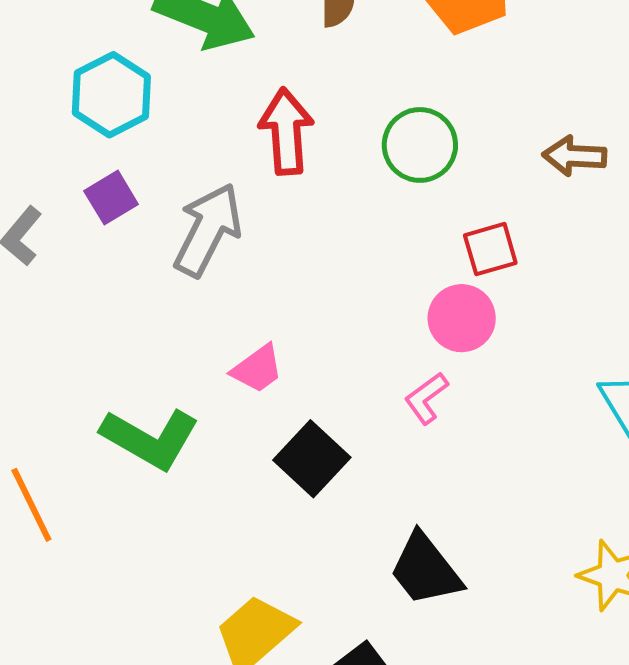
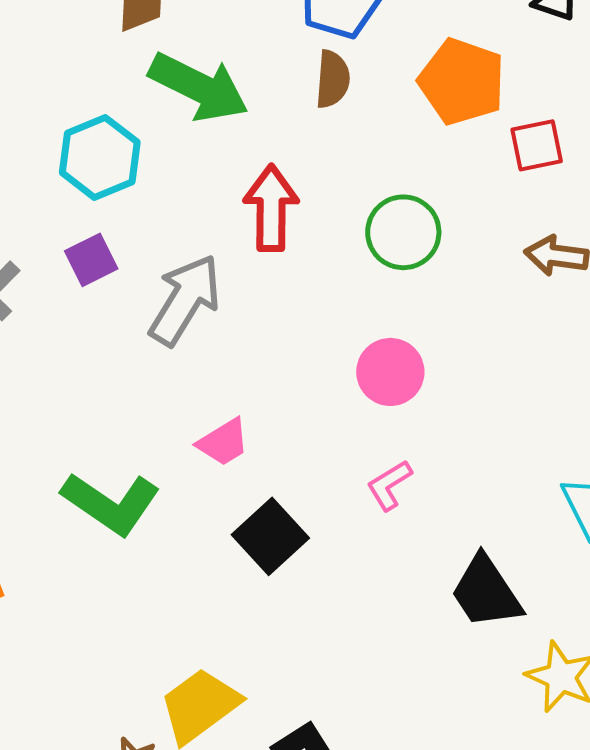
red square: (490, 249) -> (537, 145), moved
pink circle: (462, 318) -> (390, 372), moved
black trapezoid: (425, 570) -> (486, 592), moved

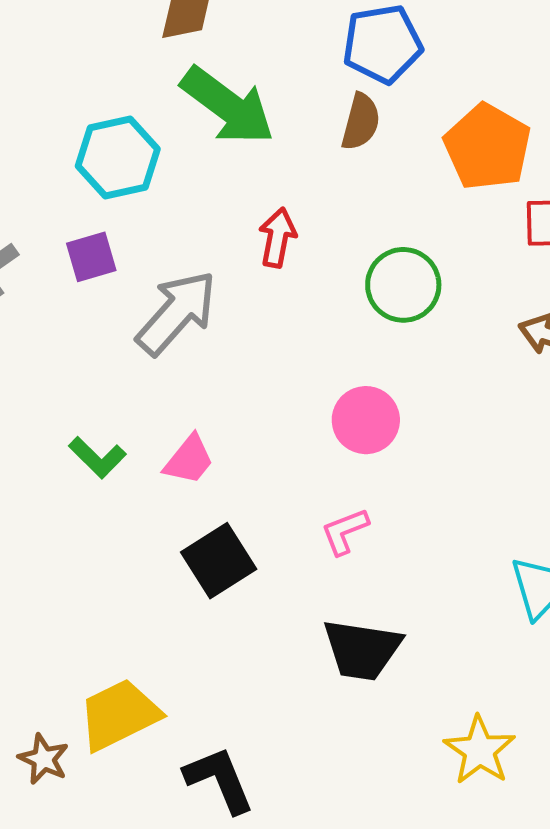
red arrow: (271, 208) -> (277, 238), size x0.7
pink trapezoid: (223, 442) -> (189, 460), turned -30
green L-shape: (111, 503) -> (97, 457), moved, size x0.6
black trapezoid: (486, 592) -> (362, 650), moved, turned -58

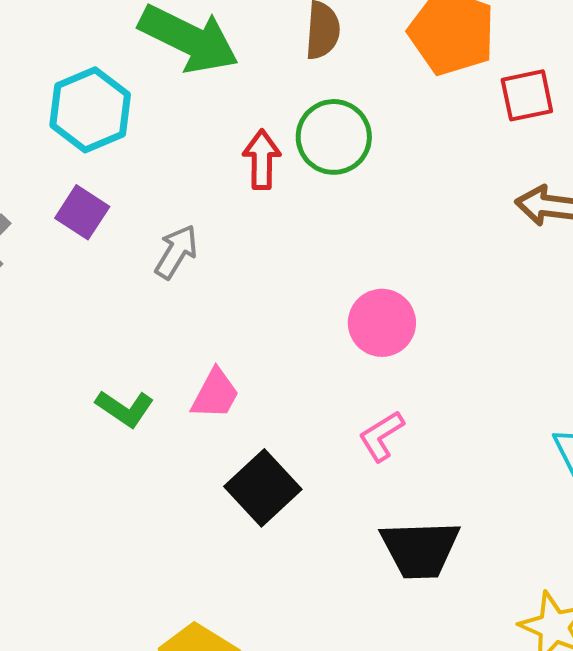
purple square: (91, 257) -> (82, 212), turned -30
green circle: (403, 285) -> (334, 137), moved
gray arrow: (176, 313) -> (176, 252), size x0.6

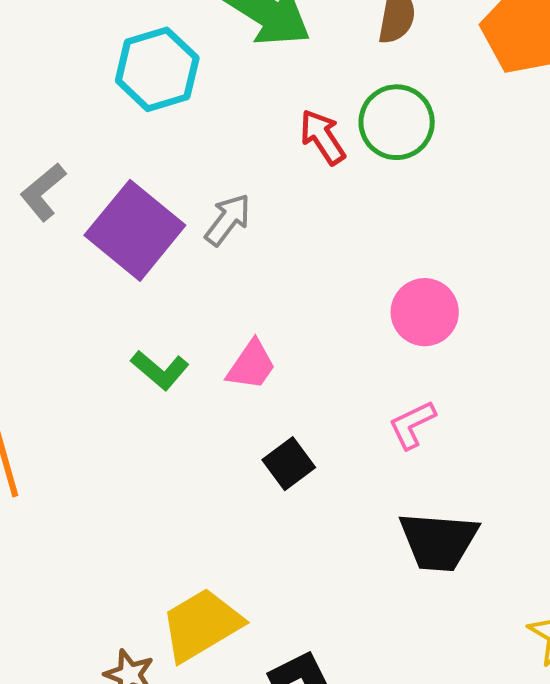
red arrow: (262, 160) -> (323, 137), turned -40
purple square: (82, 212) -> (135, 230), moved, size x1.8
black square: (263, 488) -> (289, 464), size x0.7

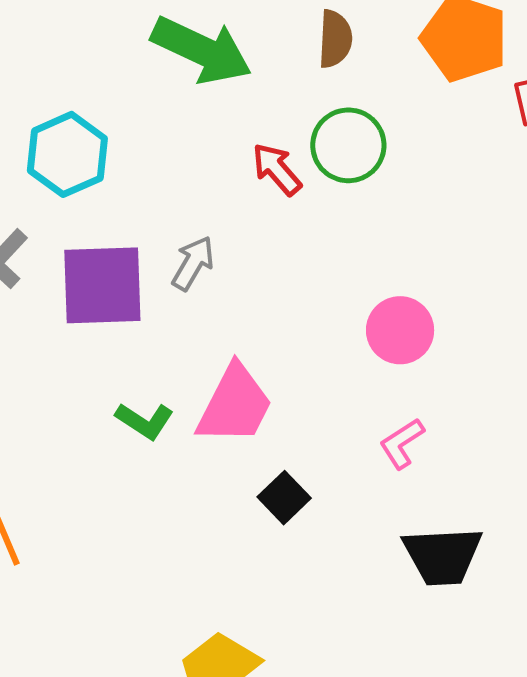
cyan hexagon: (157, 69) -> (67, 154), moved
purple square: (135, 230) -> (102, 285), turned -34
pink trapezoid: (251, 365) -> (235, 405), size x1.6

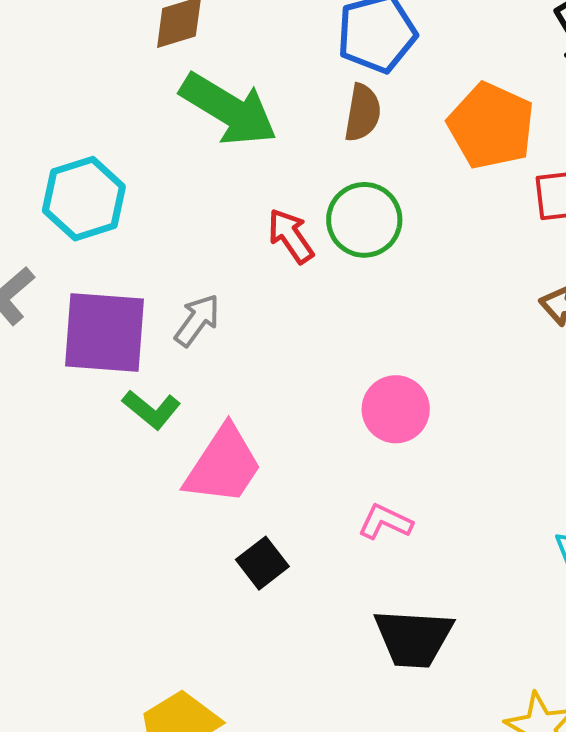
green L-shape: (145, 421) -> (152, 409), moved
pink L-shape: (402, 443) -> (385, 522), turned 52

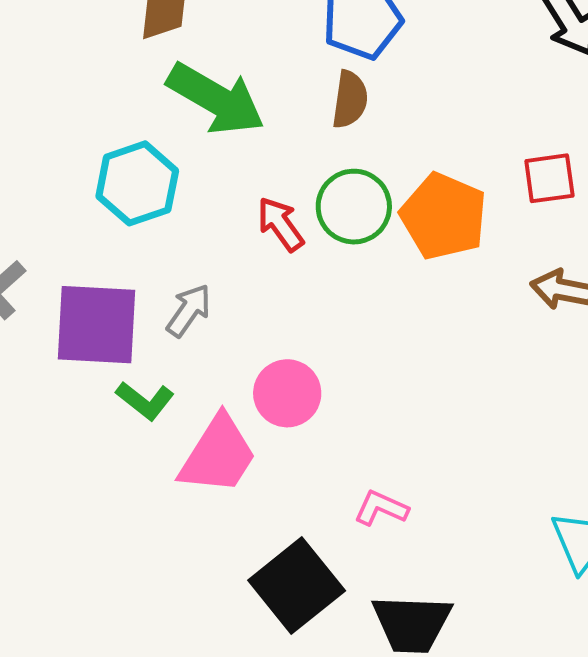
orange pentagon: (491, 126) -> (444, 216), moved
cyan hexagon: (84, 199) -> (137, 183), moved
pink circle: (396, 409) -> (287, 393), moved
black square: (262, 563) -> (297, 586), moved, size x1.8

